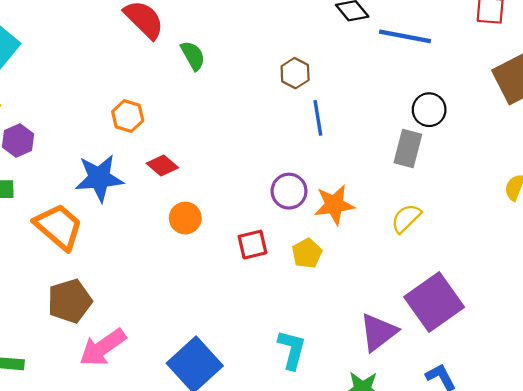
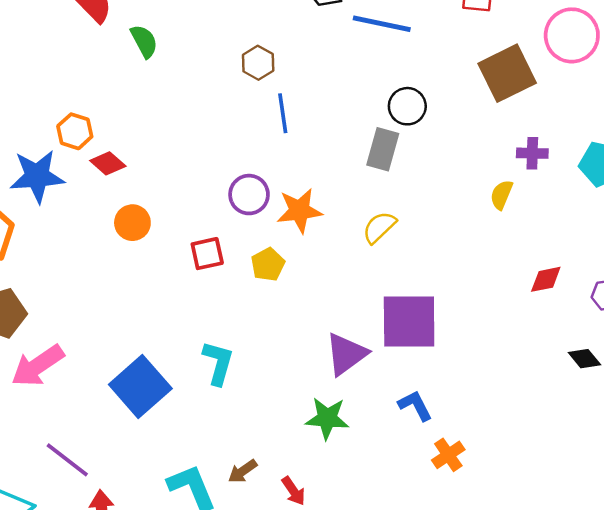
orange hexagon: (128, 116) -> (75, 131), moved
purple square: (434, 302) -> (409, 321), turned 34
cyan L-shape: (292, 350) -> (218, 363), moved

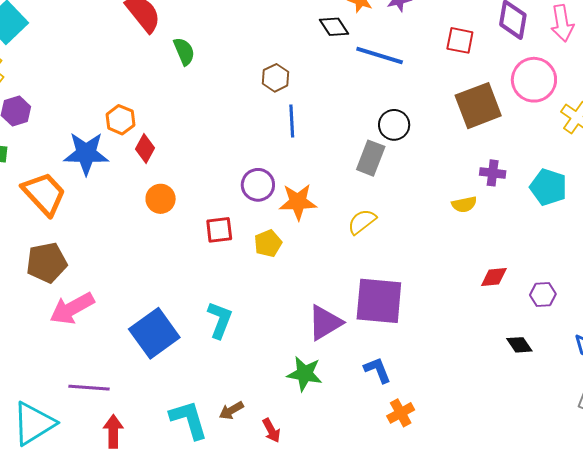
red diamond: (108, 163) -> (145, 149), turned 72
yellow semicircle: (501, 195) -> (464, 204), turned -130
purple line: (67, 460) -> (89, 388), turned -39

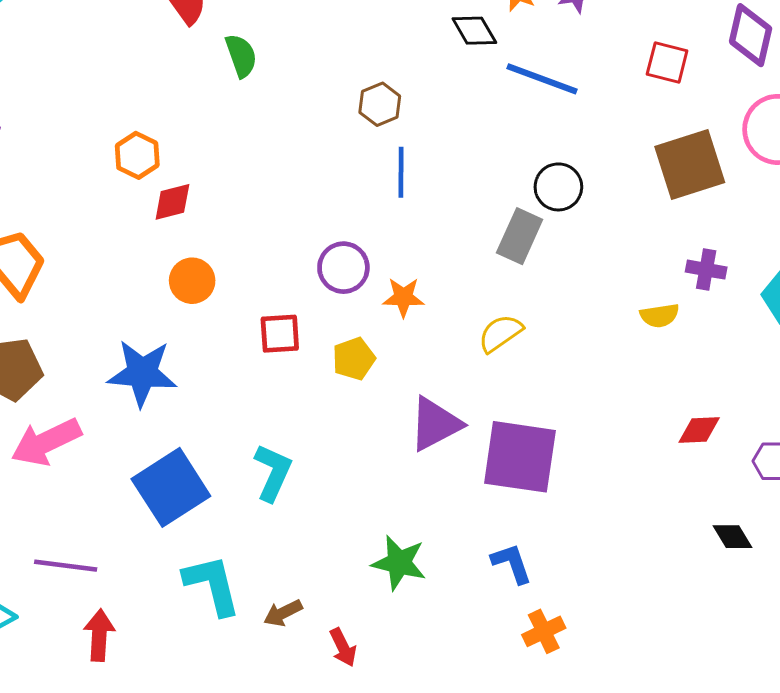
red diamond: (145, 149) -> (172, 202), turned 44
blue star: (86, 153) -> (142, 373), moved
orange star: (298, 202) -> (403, 297), size x0.7
purple triangle: (325, 323) -> (435, 424), moved
cyan L-shape: (189, 420) -> (212, 585), moved

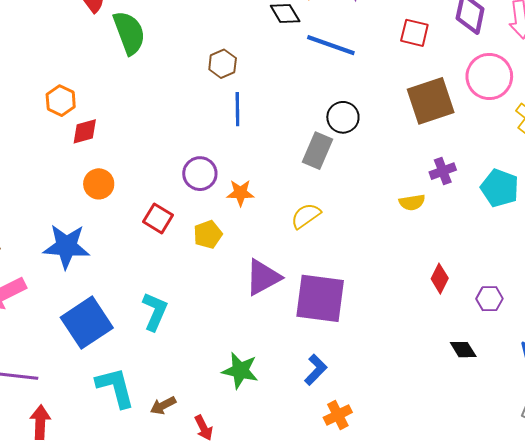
green semicircle: (241, 56) -> (129, 33), size x1.5
purple cross: (706, 270) -> (443, 171), turned -30
red square: (280, 334) -> (158, 218), turned 36
red diamond: (699, 430) -> (440, 279), turned -60
blue L-shape: (512, 563) -> (316, 370), turned 64

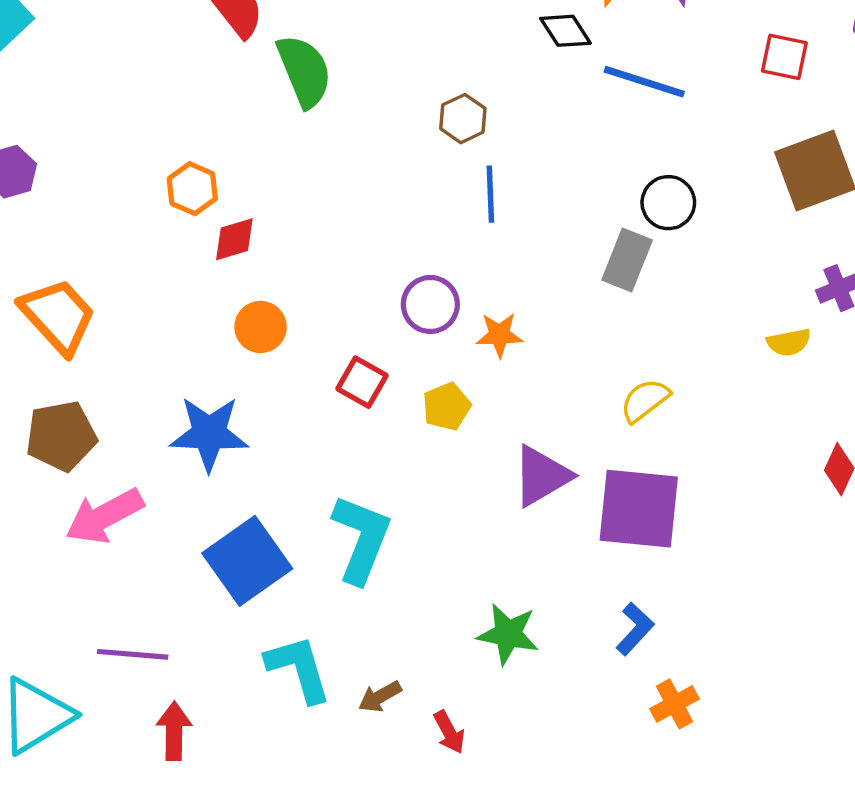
yellow semicircle: (306, 216) -> (645, 400), moved
cyan L-shape: (155, 311) -> (361, 539), size x1.4

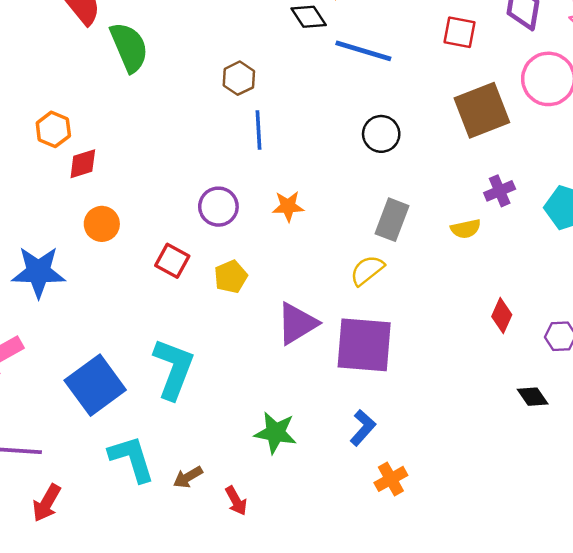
gray rectangle: (627, 260) -> (392, 220), moved
orange star: (499, 335) -> (288, 206), moved
blue star: (209, 434) -> (38, 272), moved
red arrow: (174, 731) -> (47, 503), turned -150

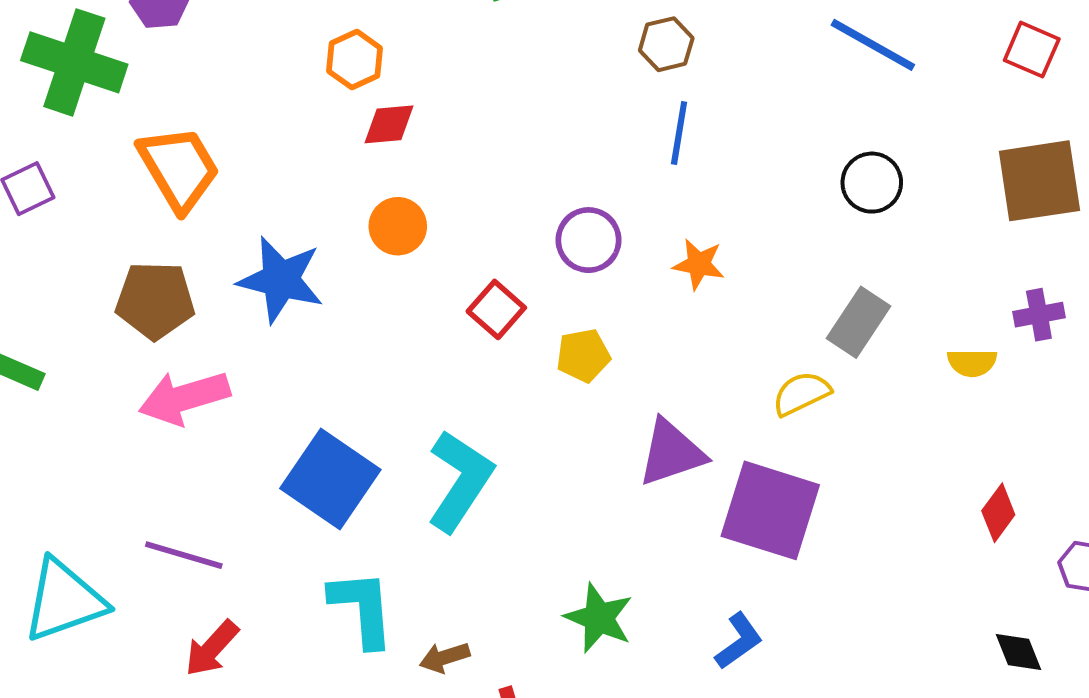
blue square: (95, 385) -> (330, 479), turned -32

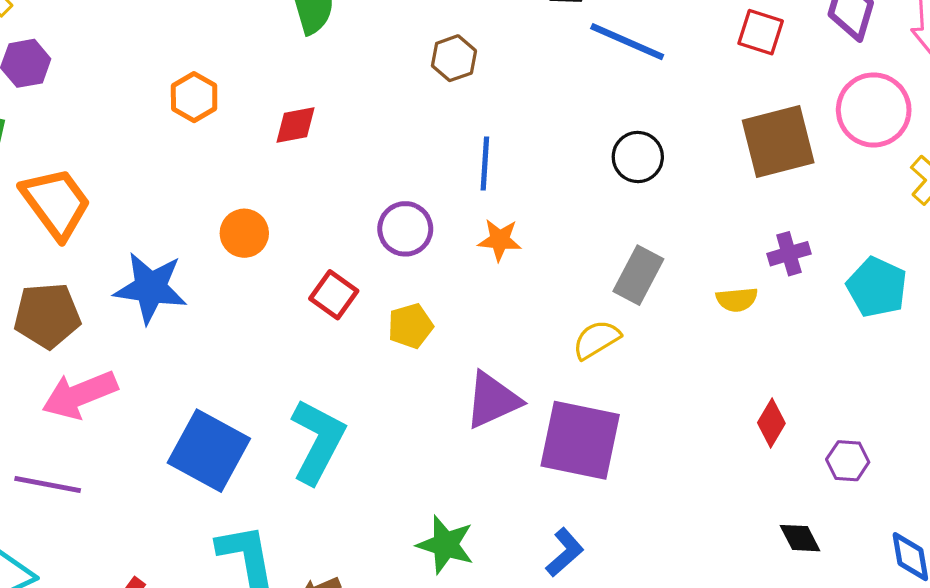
red diamond: (389, 124) -> (296, 125), moved
blue line: (679, 133) -> (485, 164), moved
purple line: (184, 555) -> (48, 484), moved

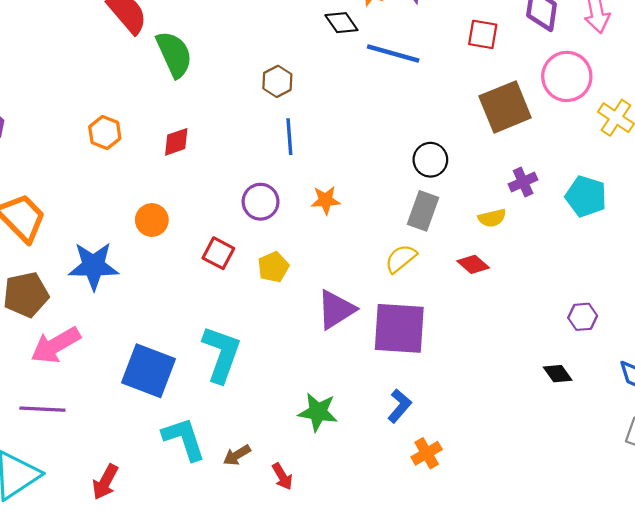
black circle: (638, 157) -> (430, 160), moved
blue line: (485, 164) -> (289, 137), moved
red diamond: (771, 423) -> (473, 264), moved, turned -72

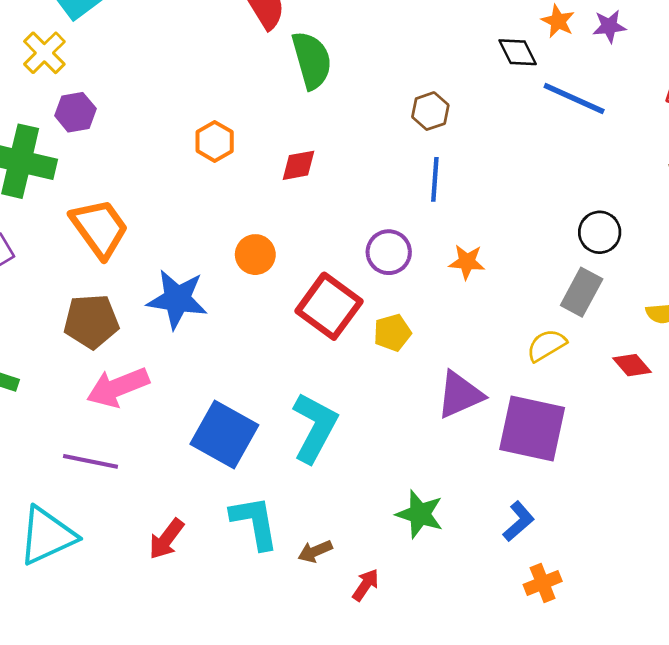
red square: (218, 253) -> (329, 306), size x1.6
red arrow: (282, 476) -> (366, 585), turned -124
red arrow: (105, 482) -> (166, 539), moved

